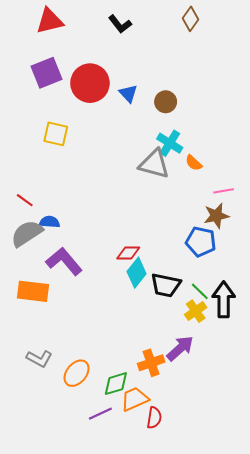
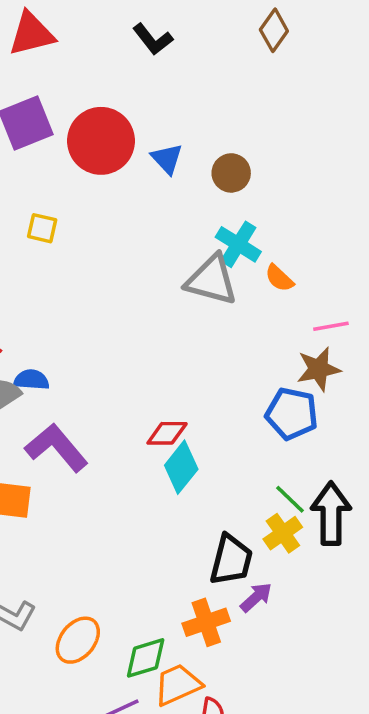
yellow square: (56, 134) -> (42, 228), size x0.7
black trapezoid: (166, 285) -> (231, 560), moved, turned -88
purple arrow: (180, 348) -> (256, 597), size x0.7

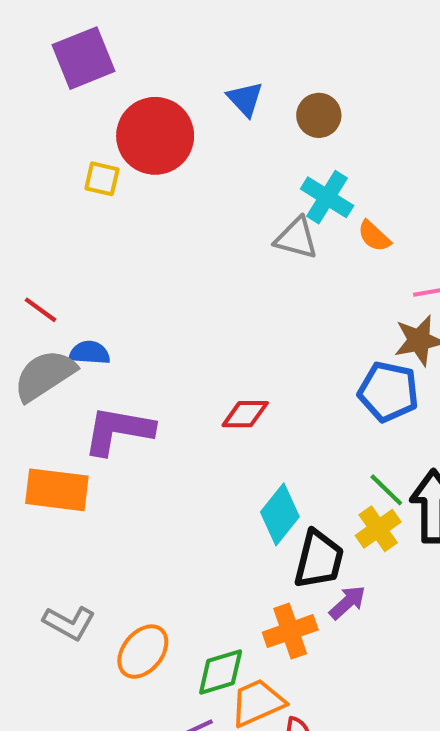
red circle: (101, 141) -> (155, 136), moved
gray triangle: (212, 280) -> (296, 238), size x0.7
purple L-shape: (56, 448) -> (118, 431), turned -40
cyan diamond: (181, 467) -> (280, 514), moved

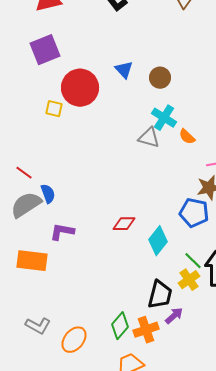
blue semicircle: (90, 353) -> (48, 194), turned 66
purple L-shape: (118, 431) -> (62, 232), size x0.7
cyan diamond: (280, 514) -> (158, 241), moved
green diamond: (221, 672) -> (120, 326), moved, turned -32

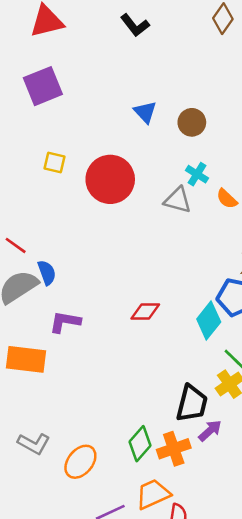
red circle: (80, 88) -> (110, 179), moved
cyan cross: (164, 118) -> (197, 174), size x0.7
cyan diamond: (158, 241) -> (209, 321), moved

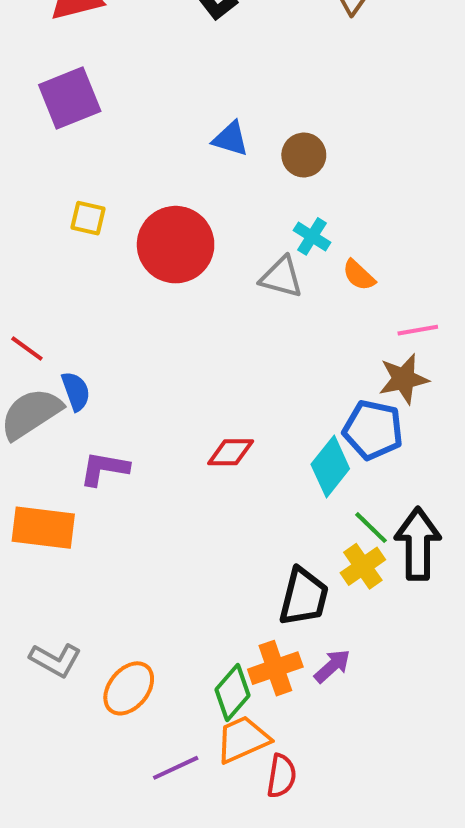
blue triangle: (145, 112) -> (231, 139), turned -30
purple arrow: (210, 431) -> (332, 666), moved
green diamond: (140, 444) -> (233, 692), moved

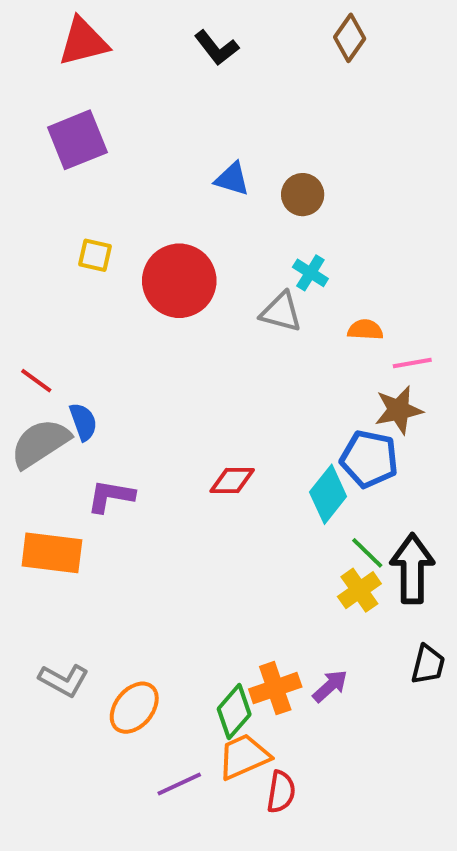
orange semicircle: (359, 275) -> (365, 330), moved, turned 140
black trapezoid: (304, 597) -> (428, 665), moved, size x0.7

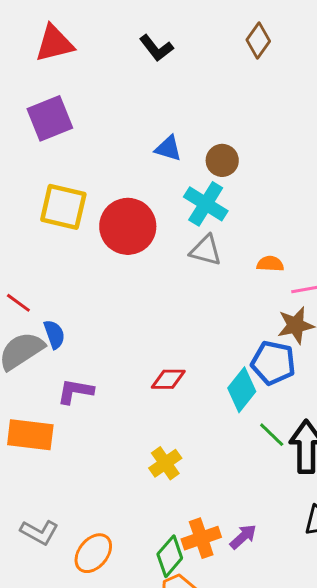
yellow square: (95, 255) -> (63, 207), size x1.8
cyan cross: (310, 273) -> (206, 204), moved, size x1.6
yellow cross: (359, 590) -> (165, 463), moved

